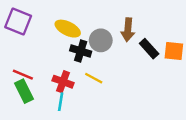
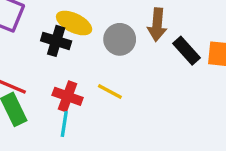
black cross: (81, 51) -> (56, 41), moved

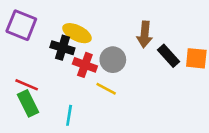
gray circle: (120, 39) -> (113, 60), moved
red cross: (68, 96) -> (85, 65), moved

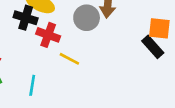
black rectangle: (168, 56) -> (153, 47), moved
gray circle: (113, 60) -> (87, 18), moved

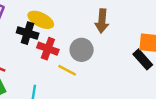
gray circle: (87, 18) -> (82, 50), moved

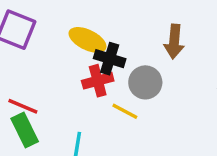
black cross: (28, 33) -> (110, 59), moved
red cross: (48, 49) -> (98, 81), turned -35

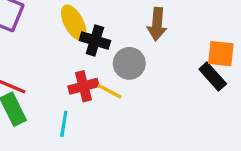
yellow ellipse: (88, 40) -> (74, 23), turned 36
red cross: (98, 81) -> (83, 86), moved

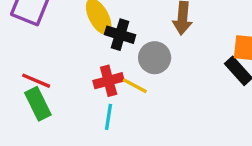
cyan line: (64, 124) -> (109, 117), moved

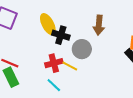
cyan line: (109, 117) -> (54, 85), turned -56

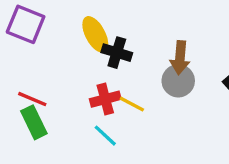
brown arrow: (99, 25) -> (180, 58), moved
gray circle: (82, 49) -> (178, 81), moved

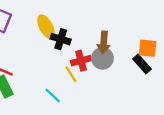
red cross: (105, 99) -> (81, 61), moved
yellow line: (132, 104) -> (71, 74), turned 30

